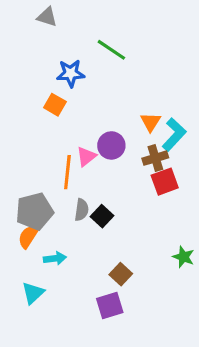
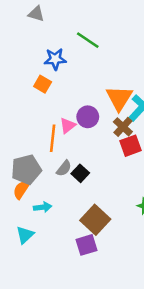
orange triangle: (151, 122) -> (119, 98), size x1.6
brown cross: (155, 158) -> (123, 127), turned -30
gray semicircle: (82, 210) -> (64, 168), turned 30
brown square: (121, 274) -> (95, 220), size x1.6

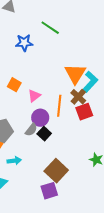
orange square: (43, 84) -> (14, 85), moved
purple circle: (88, 117) -> (40, 118), moved
orange line: (53, 138) -> (59, 106), moved

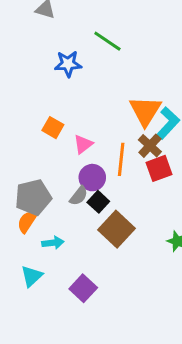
brown square: (56, 171) -> (117, 229), moved
purple square: (49, 191) -> (83, 288), moved, turned -30

